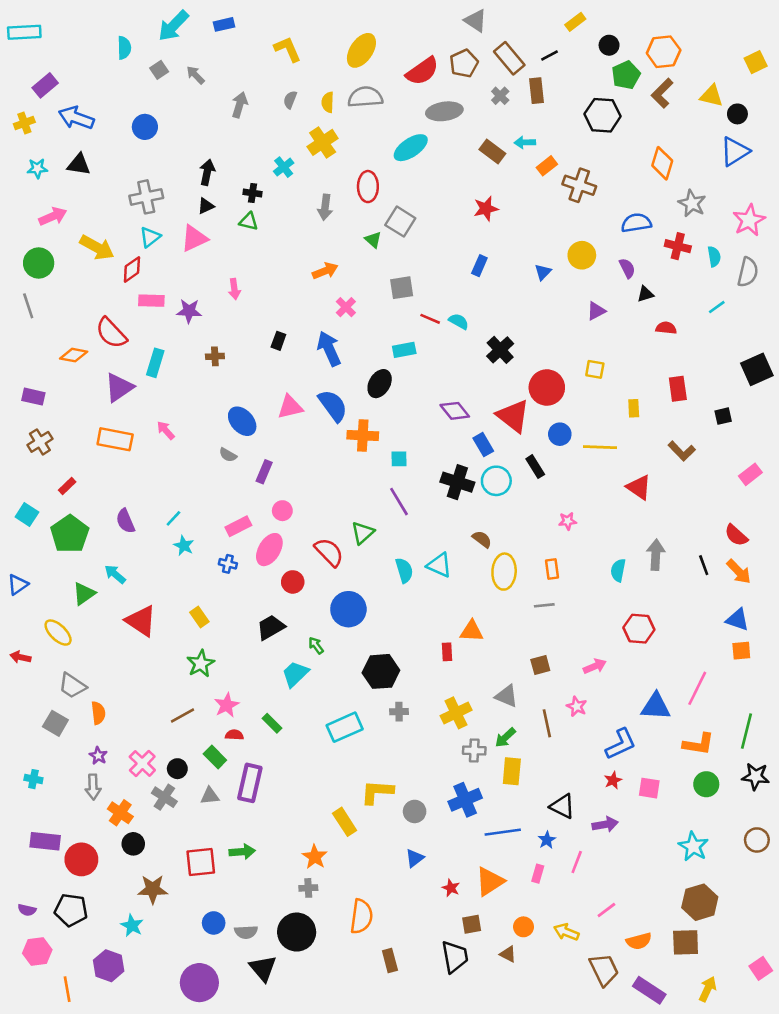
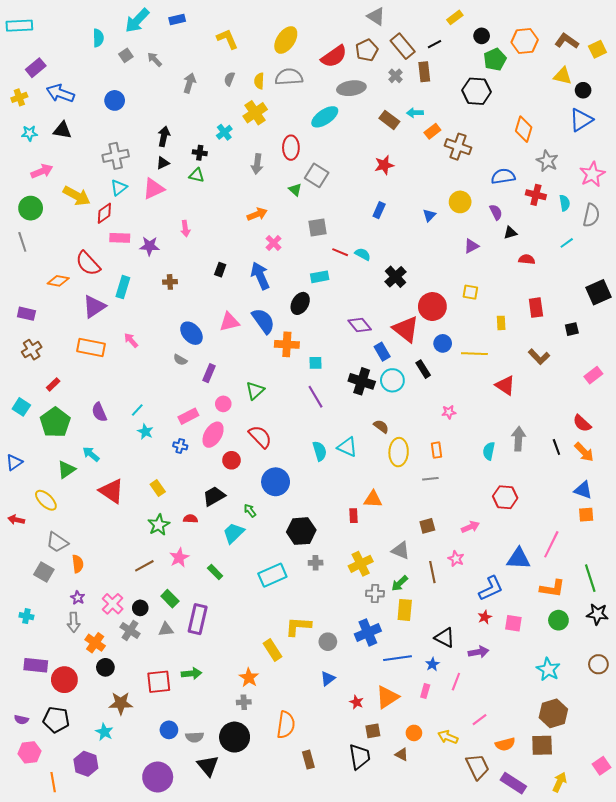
brown L-shape: (662, 93) -> (567, 41), moved, turned 80
green triangle: (363, 533) -> (255, 391), moved
green line: (746, 731) -> (590, 578), turned -32
red semicircle: (234, 735) -> (190, 519), moved

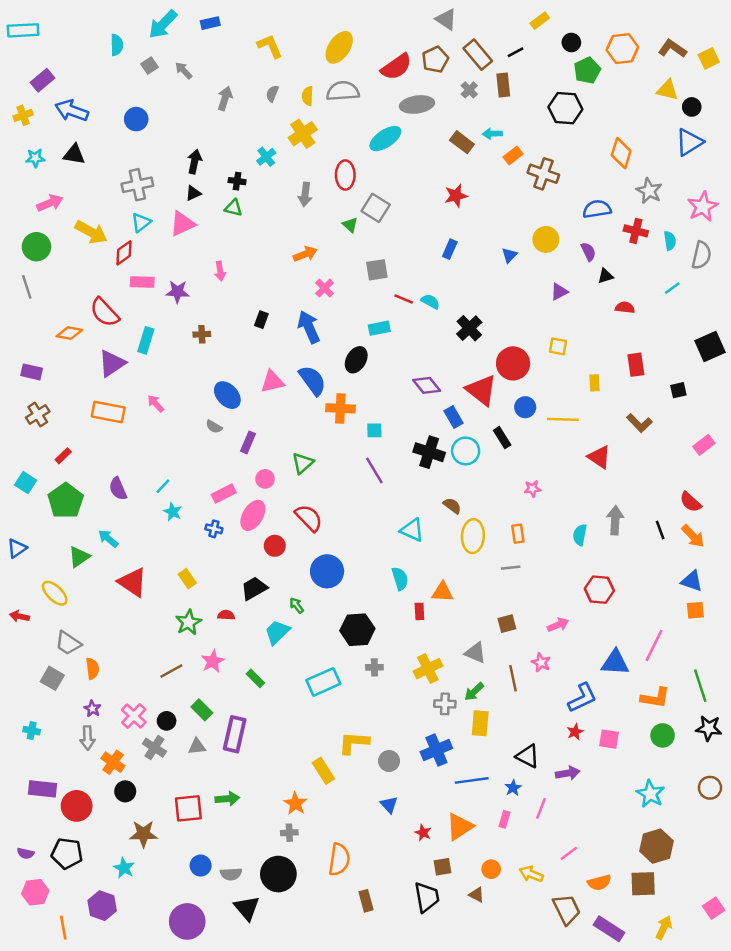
cyan semicircle: (320, 451) -> (400, 579), moved
blue triangle: (328, 679) -> (389, 805), turned -35

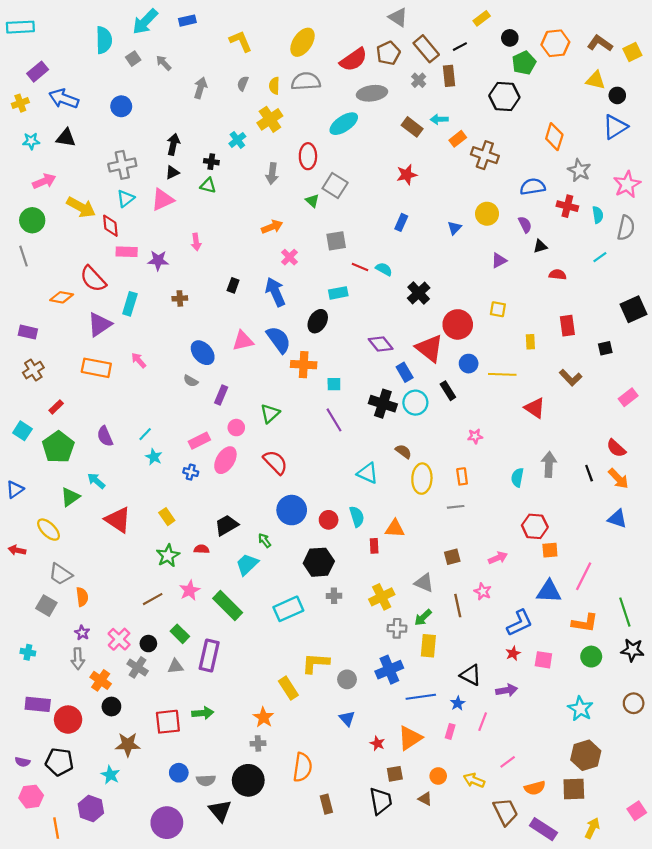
cyan semicircle: (117, 45) -> (104, 40), size x1.4
red diamond: (124, 253) -> (110, 226), turned -60
red circle: (275, 546) -> (329, 520), moved
orange square: (695, 610) -> (550, 550), moved
green rectangle: (255, 678) -> (228, 606), size x1.8

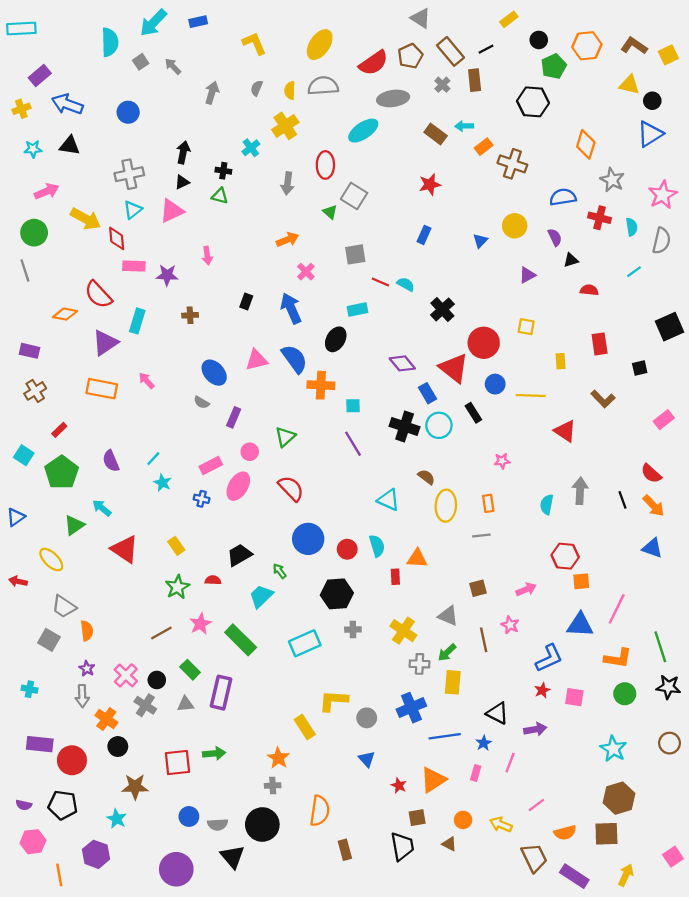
yellow cross: (382, 597) -> (403, 631), turned -30

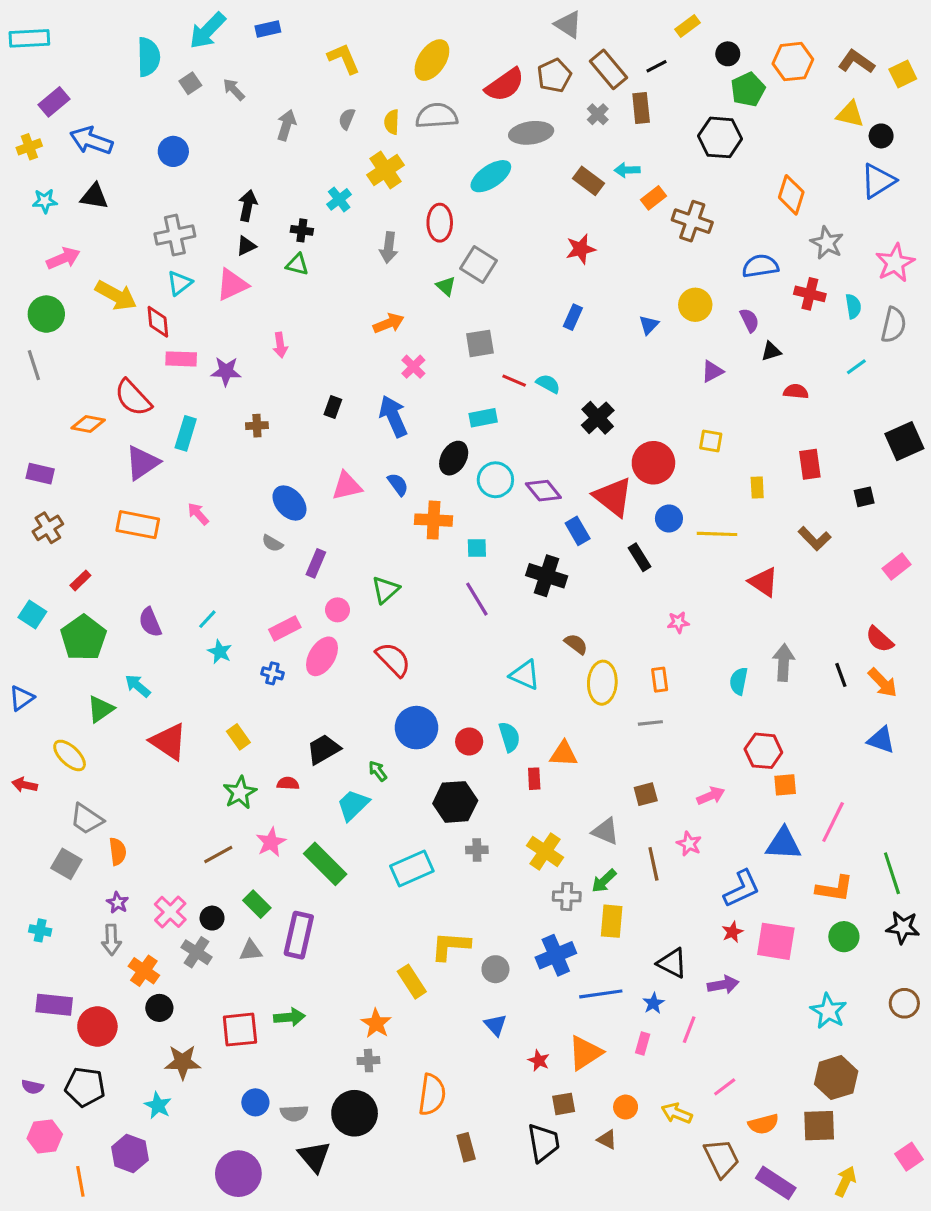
blue semicircle: (294, 359) -> (398, 484), size x0.6
cyan circle: (439, 425) -> (495, 480), moved
pink square: (574, 697) -> (776, 941), size x1.5

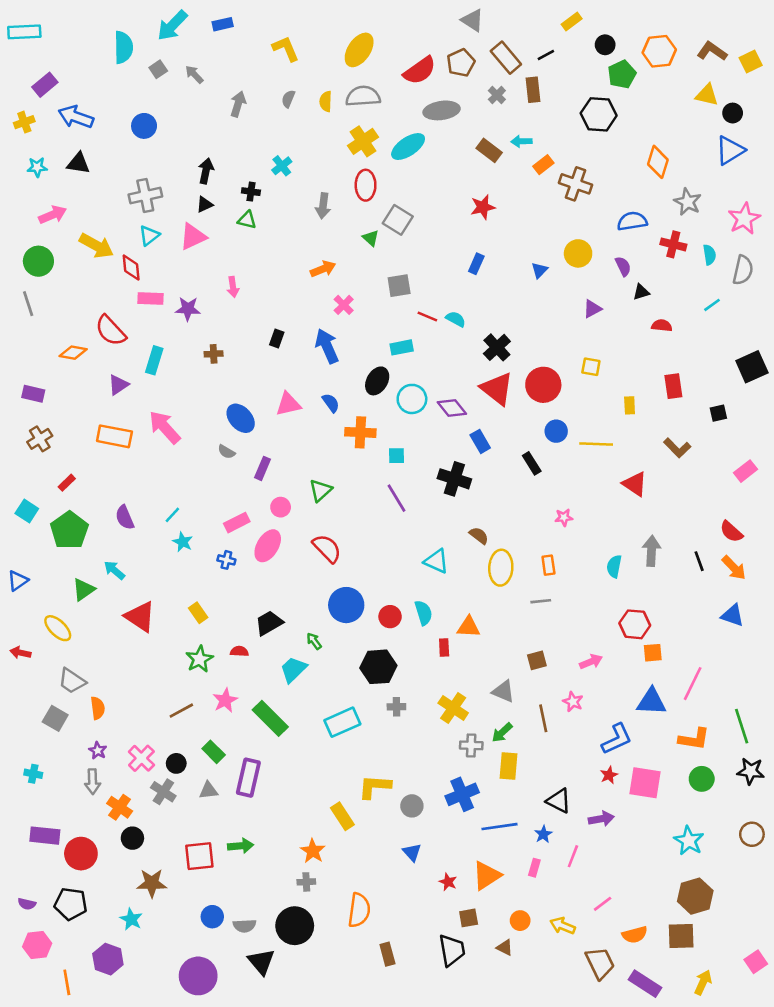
yellow cross: (386, 170) -> (363, 141), moved
purple triangle: (142, 463) -> (118, 385), size x0.7
red triangle: (613, 497) -> (497, 389), moved
pink arrow: (198, 514) -> (165, 427), size x1.8

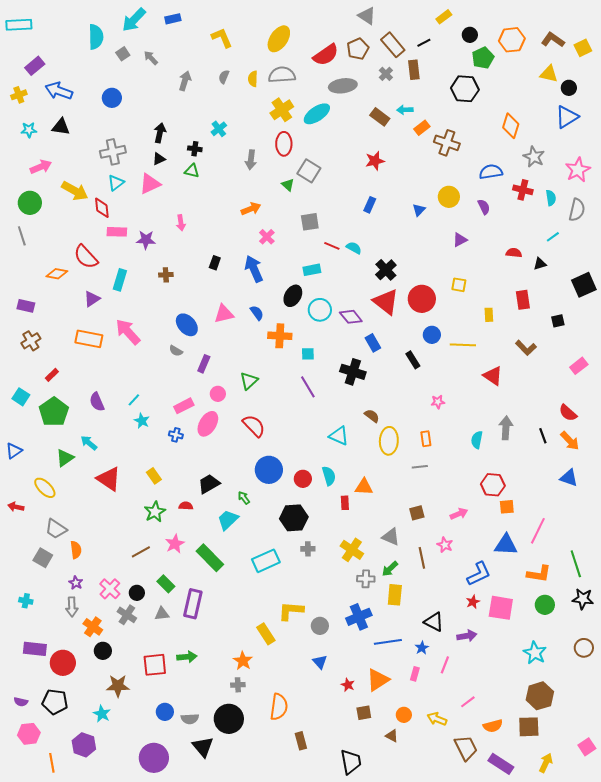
black triangle: (641, 292) -> (540, 264), moved
black trapezoid: (452, 950) -> (351, 762), moved

